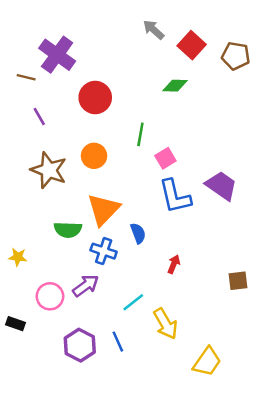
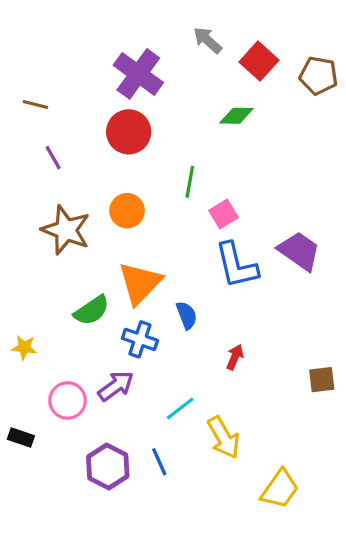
purple cross: (57, 55) -> (138, 74), moved
green semicircle: (68, 230) -> (92, 310), turned -36

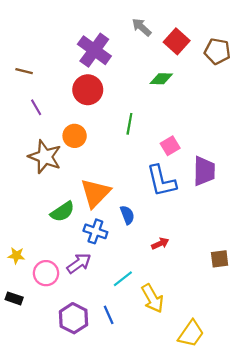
orange circle: (127, 211) -> (75, 136), moved
pink square: (224, 214) -> (170, 146), moved
purple trapezoid: (299, 251) -> (204, 171), turned 56
yellow star: (24, 347) -> (16, 256), moved
red arrow: (235, 357) -> (160, 244), turned 42

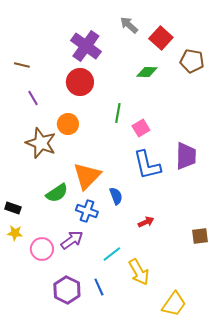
brown pentagon: (217, 51) -> (192, 61), moved
pink square: (170, 146) -> (141, 128), moved
black rectangle: (14, 298) -> (13, 208), moved

